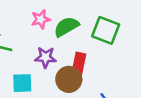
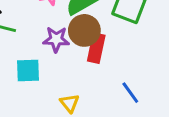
brown circle: (69, 79) -> (84, 30), moved

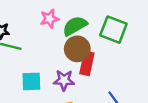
purple star: (56, 39) -> (64, 80), moved

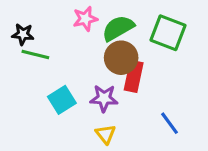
cyan square: (31, 81) -> (62, 100), turned -30

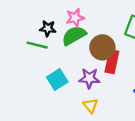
green semicircle: (118, 28) -> (74, 36), moved
black star: (23, 34) -> (48, 28), moved

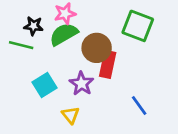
purple star: (89, 78) -> (81, 84), turned 30
yellow triangle: (91, 106) -> (71, 115), moved

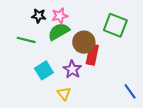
black star: (33, 26) -> (39, 16), moved
blue line: (139, 106) -> (130, 91), moved

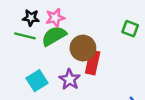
green square: (115, 25) -> (130, 29), moved, size x0.6
green line: (26, 40) -> (25, 36), moved

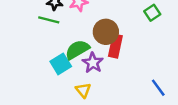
green square: (130, 29) -> (152, 13), turned 35
green semicircle: (54, 36) -> (77, 50), moved

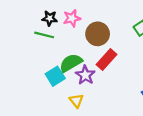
brown circle: (106, 32) -> (98, 34), moved
red rectangle: (115, 46) -> (106, 59), turned 30

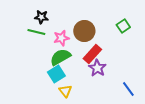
pink star: (72, 18) -> (61, 38), moved
purple star: (85, 75) -> (97, 68), moved
cyan square: (55, 76) -> (56, 74), moved

